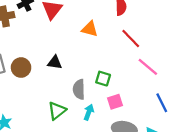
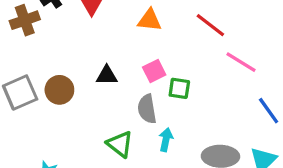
pink square: (115, 102) -> (154, 71), moved
green triangle: (57, 111) -> (120, 144), turned -36

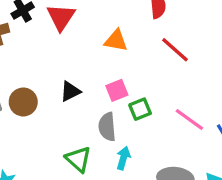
pink line: (241, 62) -> (189, 119), moved
black triangle: (107, 75) -> (70, 91), turned -30
green square: (179, 88) -> (140, 109), turned -35

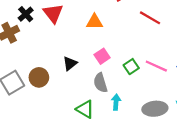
red line: (175, 50) -> (150, 18), moved
green square: (140, 109) -> (131, 67), moved

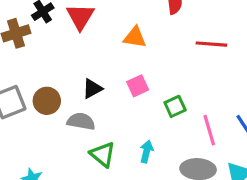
red line: (150, 18) -> (211, 44), turned -35
pink line: (156, 66) -> (209, 130), moved, turned 40
gray semicircle: (100, 83) -> (81, 121), moved, turned 108

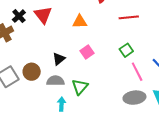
green square: (175, 106) -> (126, 50), moved
cyan arrow: (147, 152) -> (62, 104), moved
green triangle: (103, 154) -> (80, 87), moved, turned 42

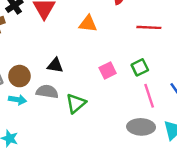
pink square: (87, 52) -> (108, 70), moved
black triangle: (59, 59) -> (55, 65), turned 40
cyan arrow: (62, 104) -> (18, 100), moved, turned 88

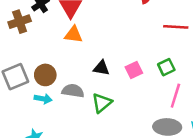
orange triangle: (88, 24) -> (73, 35), moved
black triangle: (55, 65) -> (101, 68), moved
pink line: (149, 96) -> (175, 96), turned 35

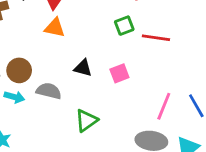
red line: (176, 27) -> (156, 38), moved
green square: (166, 67) -> (124, 26), moved
green triangle: (102, 103) -> (86, 121), moved

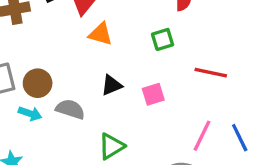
orange triangle: (55, 28) -> (101, 34), moved
red line: (156, 38) -> (211, 73), moved
black triangle: (83, 68) -> (112, 85), turned -42

